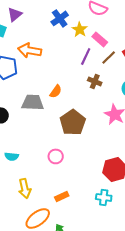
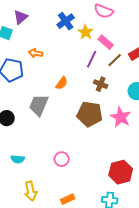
orange arrow: (30, 50) -> (36, 53), size x0.6
orange semicircle: (56, 91) -> (62, 83), moved
gray trapezoid: (33, 102) -> (39, 105), turned -70
brown pentagon: (73, 122) -> (90, 114), moved, turned -30

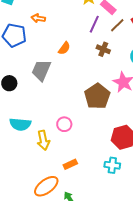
brown pentagon: (90, 114) -> (97, 96), moved, turned 30
cyan semicircle: (18, 159) -> (20, 124), size x1.5
yellow arrow: (31, 191) -> (43, 140), moved

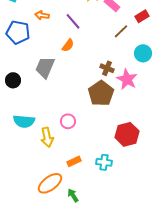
purple line: (94, 24) -> (73, 21), moved, turned -66
brown line: (117, 25) -> (121, 31), moved
brown cross: (103, 49) -> (107, 68), moved
cyan cross: (112, 165) -> (104, 162), moved

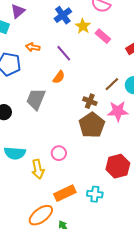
brown line: (121, 31) -> (112, 84), moved
brown cross: (107, 68) -> (90, 101), moved
pink star: (127, 79) -> (118, 111), turned -30
orange rectangle: (74, 161) -> (65, 193), size x1.5

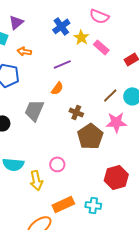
orange arrow: (33, 47) -> (24, 51), moved
purple line: (64, 53) -> (62, 64), turned -72
brown cross: (90, 101) -> (76, 112), moved

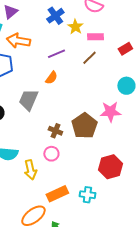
pink rectangle: (101, 47) -> (95, 37), turned -42
orange arrow: (24, 51) -> (18, 41), size x1.6
brown line: (110, 95) -> (89, 58), moved
brown cross: (76, 112) -> (55, 131), moved

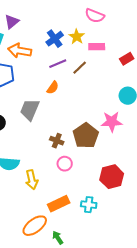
blue cross: (55, 16) -> (55, 39), moved
brown line: (89, 58) -> (80, 68), moved
pink circle: (51, 154) -> (65, 164), moved

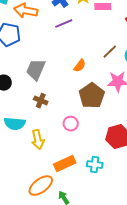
brown line: (80, 68) -> (110, 52), moved
orange semicircle: (53, 88) -> (80, 66), moved
brown cross: (57, 141) -> (41, 101), moved

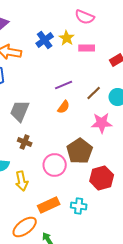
purple line: (64, 24) -> (64, 85), moved
brown pentagon: (92, 96) -> (80, 151), moved
pink circle: (71, 124) -> (55, 165), size x1.5

